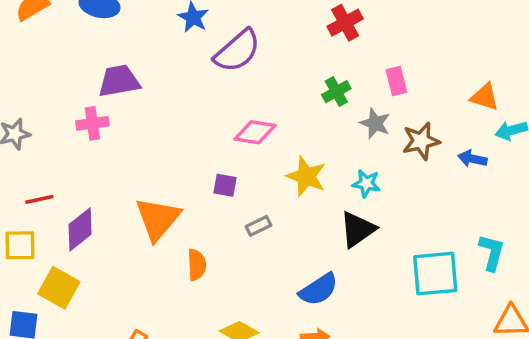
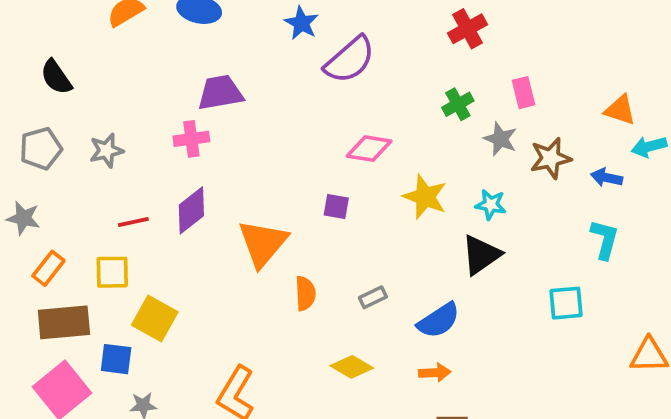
gray rectangle: (259, 226) -> (373, 297), moved
purple diamond: (80, 229) -> (191, 210), moved
cyan L-shape: (492, 252) -> (605, 239), moved
cyan square: (435, 274) -> (566, 303), size x0.7

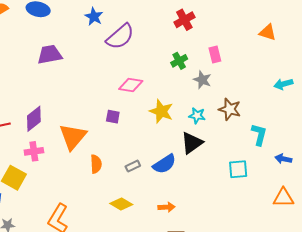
orange triangle: (620, 110) -> (268, 32), moved
pink cross: (191, 139) -> (34, 151), moved
brown star: (551, 158) -> (230, 109), moved, turned 30
blue arrow: (607, 178) -> (283, 159), moved
blue semicircle: (439, 320) -> (164, 164), moved

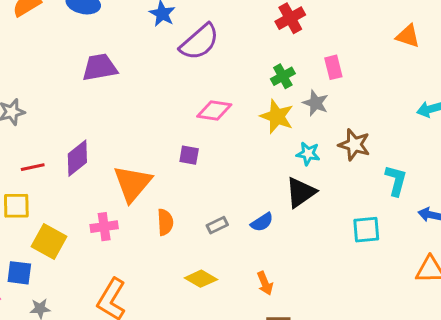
yellow star: (161, 111) -> (277, 116), moved
pink cross: (34, 151) -> (104, 227), moved
blue semicircle: (164, 164) -> (262, 222), size x0.7
orange arrow: (167, 207) -> (265, 283), turned 70

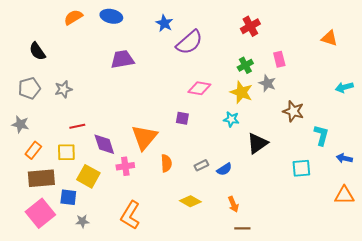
cyan star: (308, 154) -> (231, 119), moved
purple diamond: (77, 158) -> (104, 144), moved, turned -70
blue semicircle: (262, 222) -> (224, 169), moved

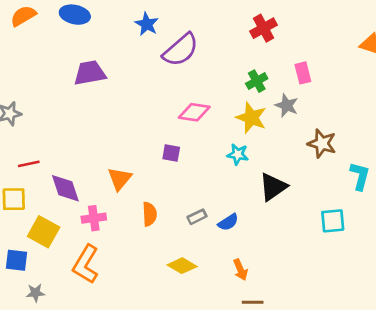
orange triangle: (144, 137) -> (120, 179), size x0.7
orange L-shape: (130, 215) -> (86, 264), moved

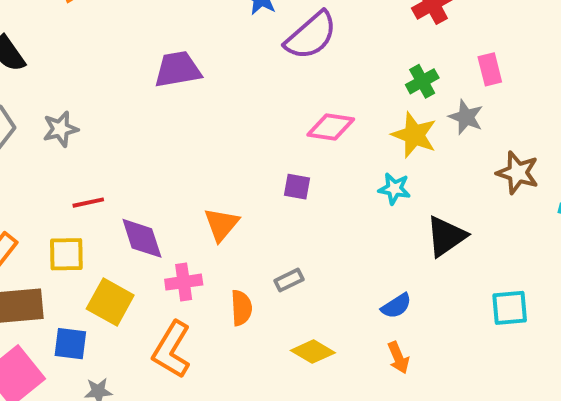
orange semicircle: (149, 214) -> (241, 308), moved
gray rectangle: (197, 217) -> (289, 280), moved
cyan square: (333, 221) -> (510, 308), moved
blue semicircle: (228, 222) -> (396, 306), moved

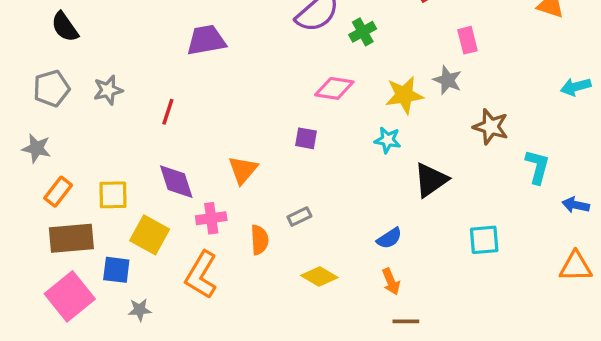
green cross: (422, 81) -> (363, 32), moved
yellow star: (414, 135) -> (404, 95), turned -30
red line: (88, 203) -> (168, 112), moved, turned -60

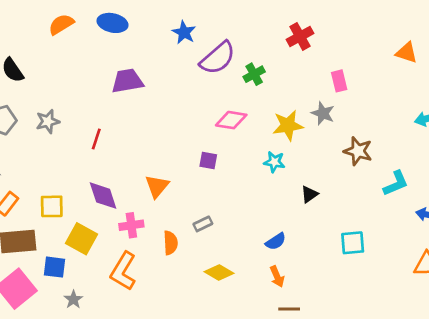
cyan L-shape: (537, 167) -> (396, 183), turned 52
black triangle: (431, 180) -> (309, 194), size x0.6
gray star: (140, 310) -> (73, 299), turned -30

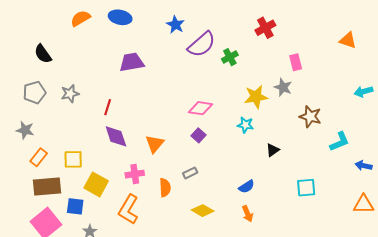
pink diamond: (231, 120) -> (201, 108), moved
purple square: (208, 161) -> (198, 135), moved, turned 32
purple diamond: (103, 196) -> (116, 136), moved

